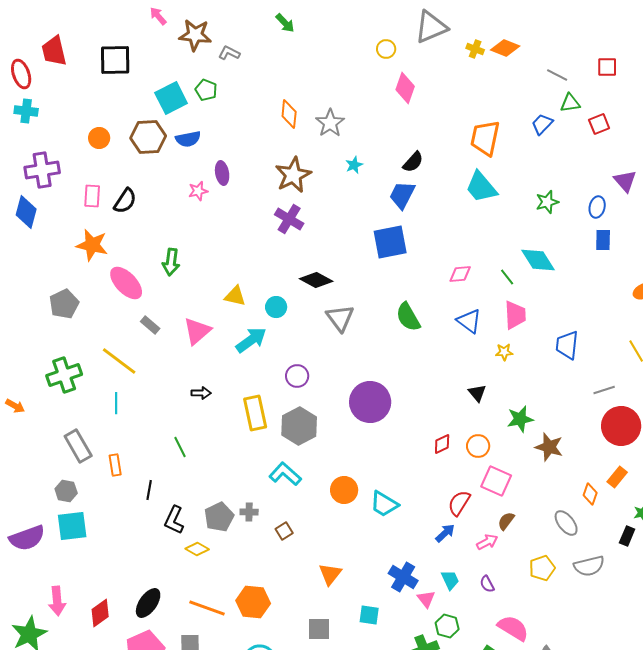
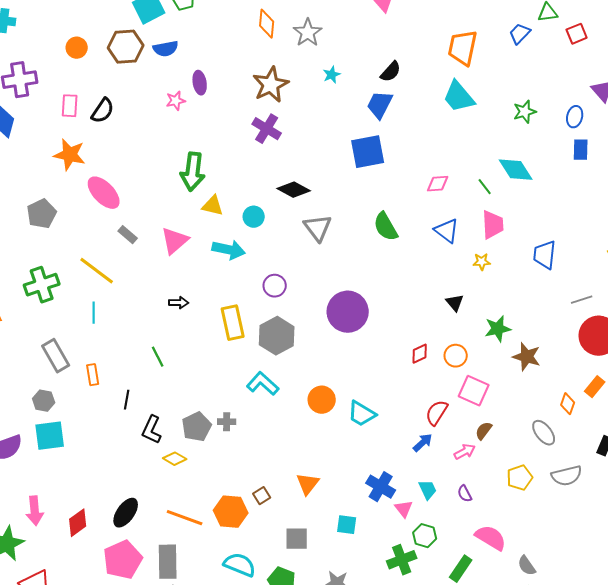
green arrow: (171, 262) -> (193, 172), moved, size x1.4
cyan arrow: (251, 340) -> (229, 250), turned 48
brown square: (284, 531) -> (262, 496), moved

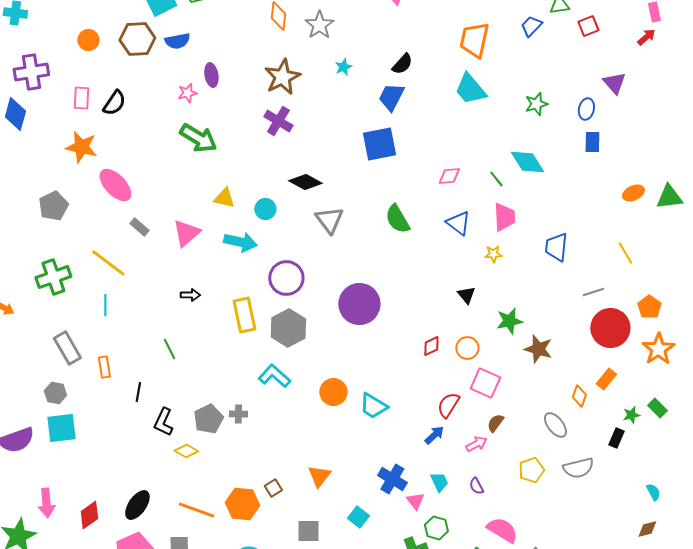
green arrow: (193, 172) -> (198, 138), moved, turned -66
purple circle: (275, 286) -> (286, 278), size x1.5
cyan square: (347, 525) -> (358, 517), turned 30

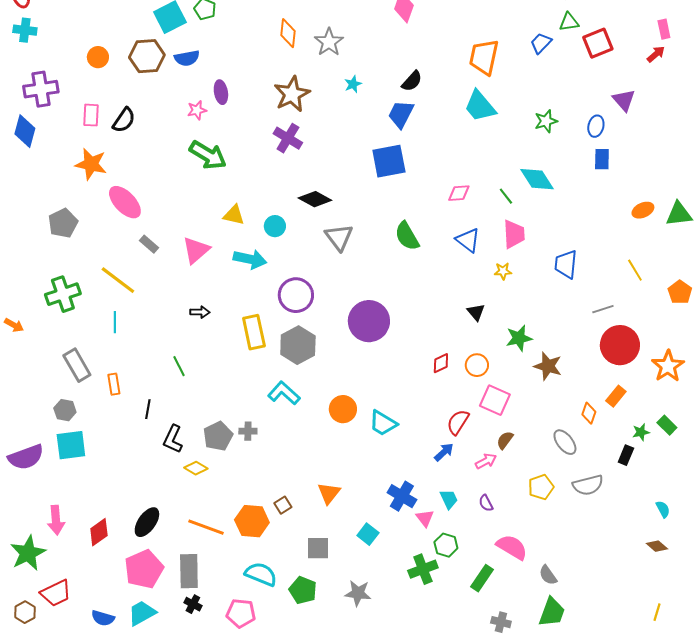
red square: (588, 26) -> (598, 43), size x1.4
orange pentagon: (649, 307) -> (680, 292), moved
brown diamond: (647, 529) -> (657, 546), turned 55

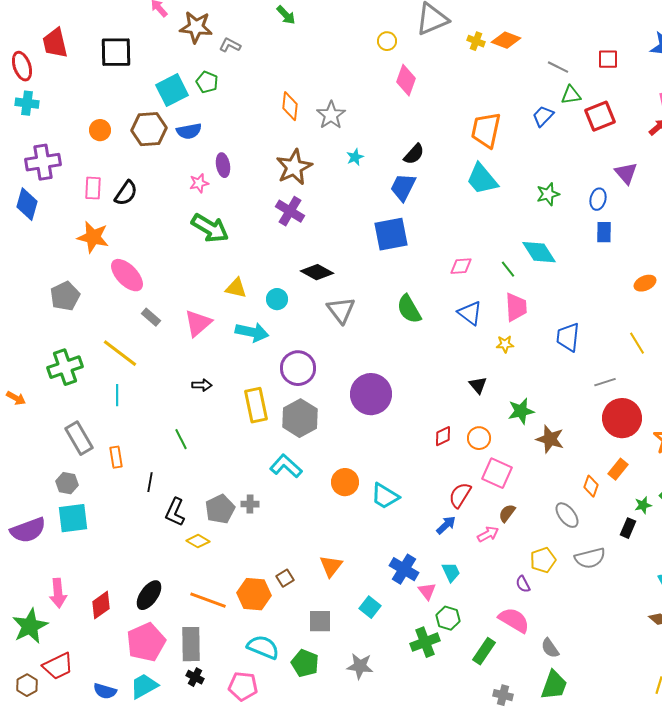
purple semicircle: (486, 503) -> (523, 584), moved

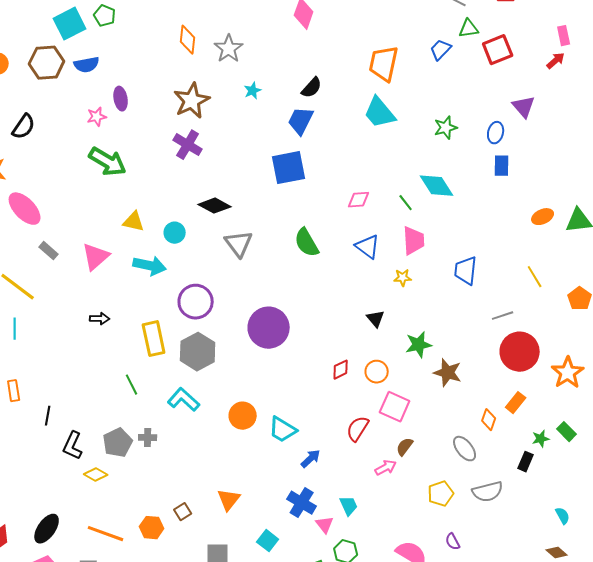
green line: (181, 439) -> (132, 385), moved
blue arrow: (446, 525) -> (311, 459), moved
purple semicircle: (523, 584) -> (453, 542), moved
orange hexagon: (254, 594) -> (152, 528), size x0.7

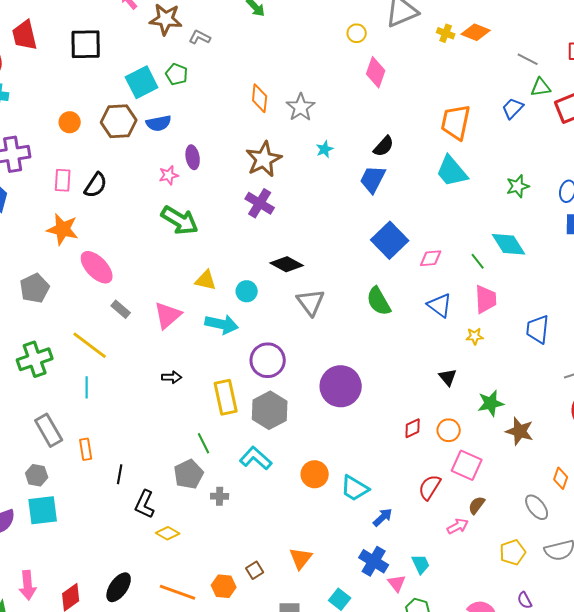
blue square: (289, 168) -> (390, 240), moved, turned -33
gray pentagon: (118, 443) -> (189, 474), moved

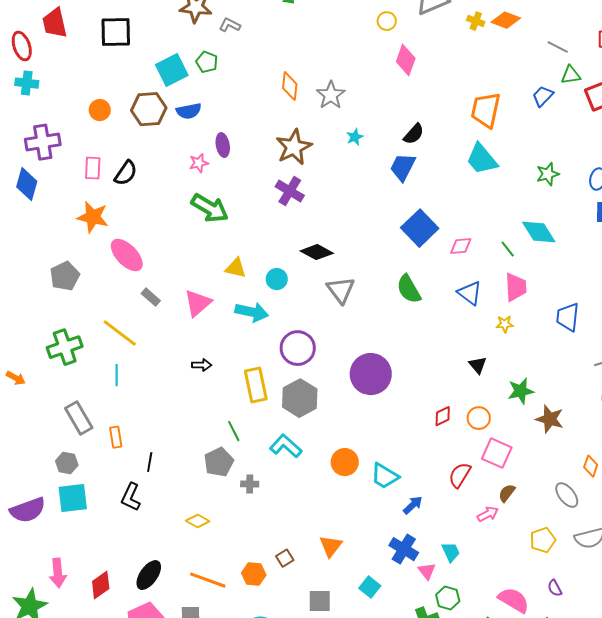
black L-shape: (145, 504) -> (131, 497), moved

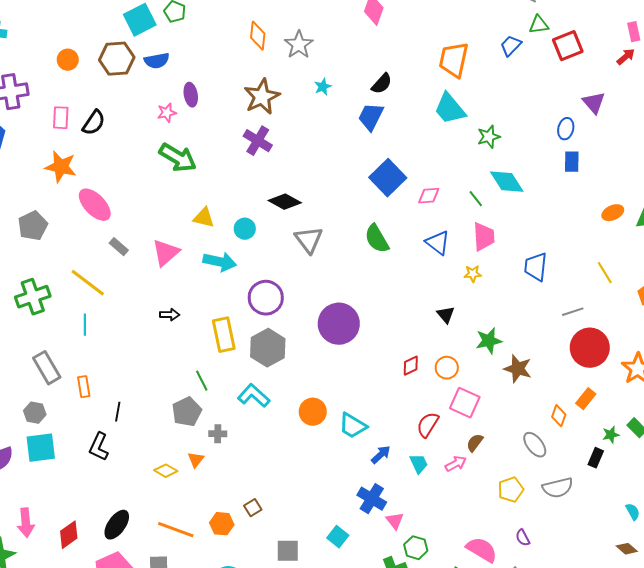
green star: (548, 174) -> (489, 137), moved
orange triangle: (331, 546) -> (196, 460), moved, size x0.7
cyan trapezoid: (451, 552) -> (419, 464), moved

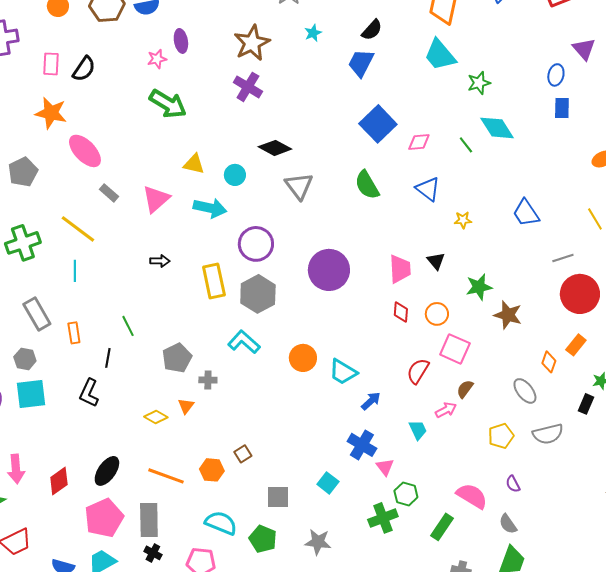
pink trapezoid: (484, 237) -> (400, 269), moved
blue trapezoid: (536, 267) -> (526, 213), turned -40
red diamond: (411, 366) -> (401, 312), turned -60
green line: (202, 381) -> (128, 326), moved
cyan trapezoid: (419, 464) -> (418, 430), moved

